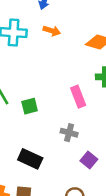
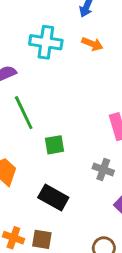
green square: (30, 106) -> (55, 145), moved

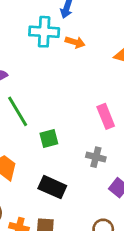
cyan cross: (46, 42) -> (44, 32), moved

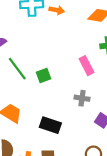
green square: (49, 138) -> (43, 75), moved

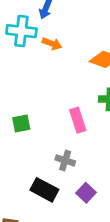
black rectangle: (50, 125) -> (44, 190), moved

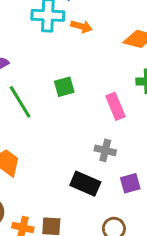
green square: (21, 123) -> (64, 87), moved
purple square: (86, 193) -> (130, 183), turned 36

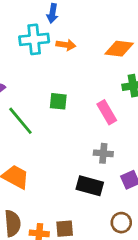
green square: (64, 87) -> (58, 101), turned 30

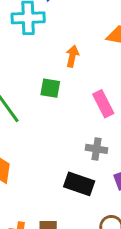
orange arrow: (66, 45) -> (72, 56), moved, turned -90

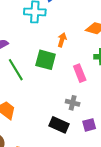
green square: (50, 88) -> (46, 60), size x1.5

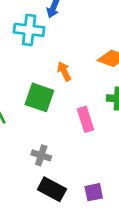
orange arrow: (62, 40) -> (64, 71), turned -48
gray cross: (73, 103) -> (41, 155), moved

